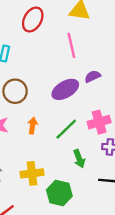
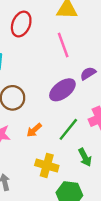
orange arrow: (33, 126) -> (34, 130), turned -133
yellow cross: (32, 173) -> (47, 165), moved, turned 30

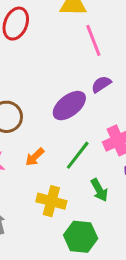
pink line: (63, 45) -> (93, 40), moved

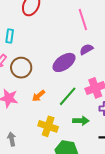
green arrow: (99, 190) -> (81, 121), turned -63

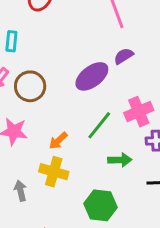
orange arrow: (39, 96) -> (58, 141), moved
yellow cross: (48, 126) -> (54, 172), moved

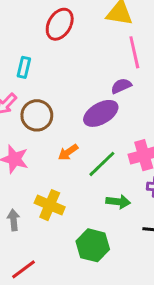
purple semicircle: (124, 56) -> (121, 86), moved
orange arrow: (58, 141) -> (68, 152), moved

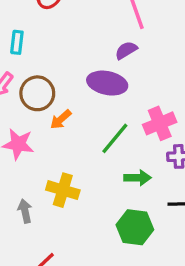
purple ellipse: (101, 113) -> (107, 83), turned 48
orange arrow: (68, 152) -> (61, 119), moved
green hexagon: (93, 245) -> (135, 227), moved

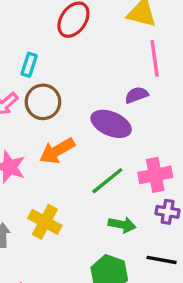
brown circle: (37, 93) -> (43, 102), moved
orange arrow: (61, 119) -> (57, 151), size x1.5

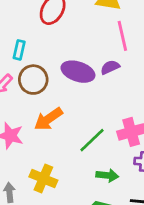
purple ellipse: (111, 124) -> (78, 72), moved

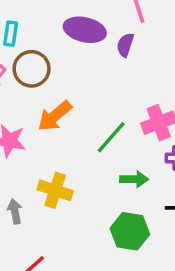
purple semicircle: (110, 67) -> (125, 45), turned -42
purple ellipse: (78, 72) -> (85, 30), moved

